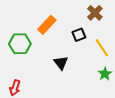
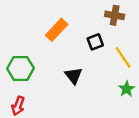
brown cross: (95, 13) -> (115, 15), turned -35
green hexagon: (20, 44) -> (20, 68), moved

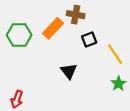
brown cross: (115, 15) -> (76, 15), moved
green hexagon: (20, 68) -> (19, 35), moved

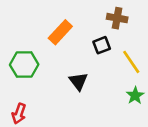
brown cross: (76, 15) -> (117, 18), moved
green hexagon: (19, 35) -> (24, 65), moved

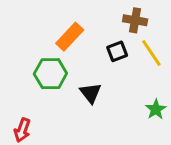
yellow line: (131, 62) -> (151, 53), moved
green hexagon: (24, 65) -> (50, 74), moved

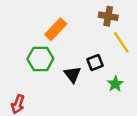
black square: (117, 51) -> (95, 63), moved
green star: (156, 109) -> (115, 84), moved

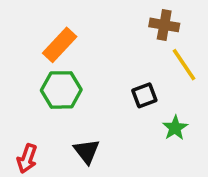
orange rectangle: (56, 29) -> (60, 45), moved
black triangle: (73, 74) -> (87, 151), moved

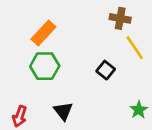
black square: (144, 95) -> (106, 70), turned -30
green star: (175, 128) -> (139, 110), moved

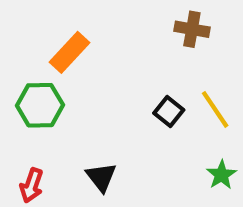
yellow line: (135, 48) -> (215, 109), moved
green hexagon: (45, 66) -> (40, 105), moved

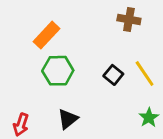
green hexagon: (40, 105) -> (58, 71), moved
black triangle: (101, 177) -> (68, 119), turned 30

